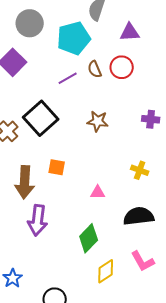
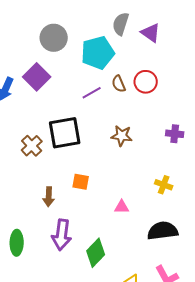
purple triangle: (130, 32) -> (151, 33), moved, turned 40
black square: (41, 118) -> (65, 133), turned 32
brown arrow: (25, 182) -> (49, 197), size x0.6
green diamond: (89, 238) -> (96, 253), moved

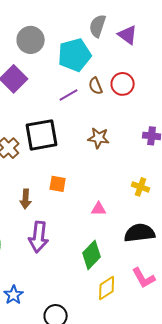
green diamond: (96, 253) -> (92, 255), moved

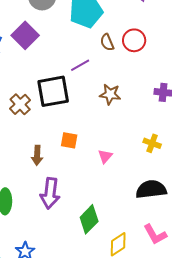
purple line: (69, 95) -> (80, 65), moved
pink triangle: (99, 209) -> (105, 156), moved, turned -49
green diamond: (92, 255) -> (89, 219), moved

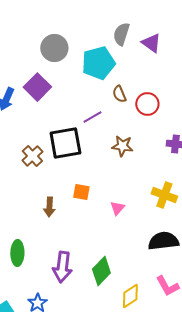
red circle: (134, 40) -> (147, 104), moved
yellow cross: (152, 143) -> (164, 195), size x1.4
purple arrow: (50, 193) -> (62, 267), moved

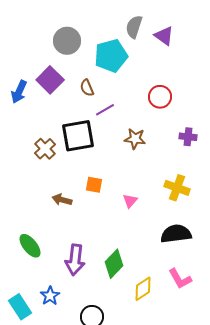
brown semicircle: (119, 94) -> (87, 88), moved
brown arrow: (49, 207) -> (62, 200), turned 102
green ellipse: (17, 253) -> (30, 246), turned -40

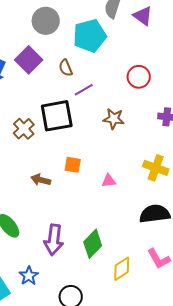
pink triangle: (130, 201) -> (109, 181), turned 42

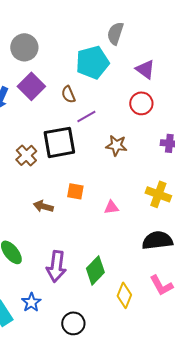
purple triangle: (143, 16) -> (145, 69), moved
gray circle: (46, 21) -> (24, 47), moved
yellow diamond: (122, 269) -> (124, 295), turned -35

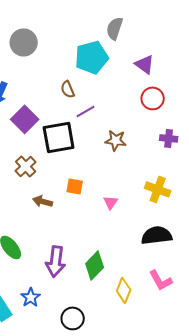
purple square: (31, 86) -> (25, 119), moved
red circle: (141, 103) -> (153, 98), moved
brown cross: (26, 155) -> (26, 166), moved
pink triangle: (111, 207) -> (111, 202), turned -49

